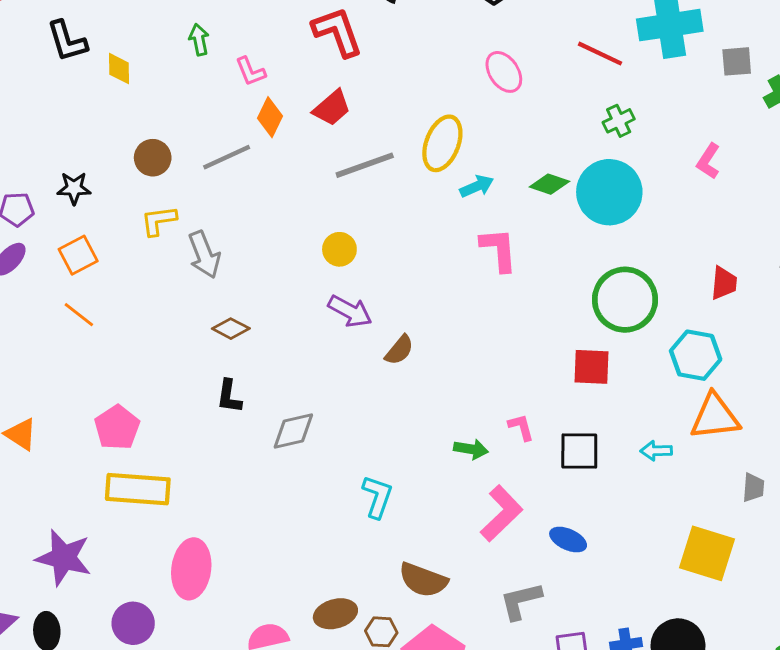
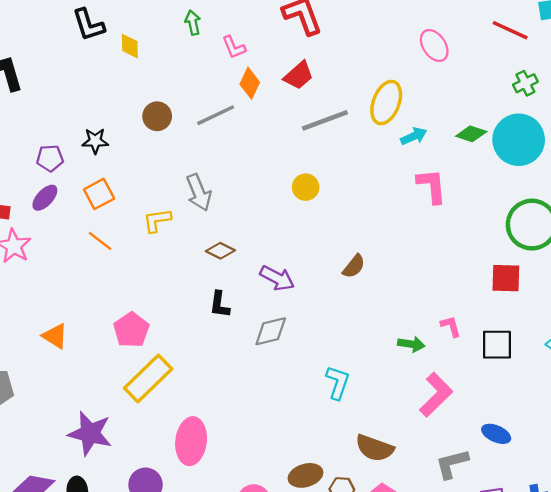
yellow L-shape: (159, 221) -> (157, 220), moved
purple arrow: (350, 311) -> (277, 278), moved
yellow rectangle: (138, 489) -> (148, 379), turned -48
blue ellipse: (568, 540) -> (496, 434), moved

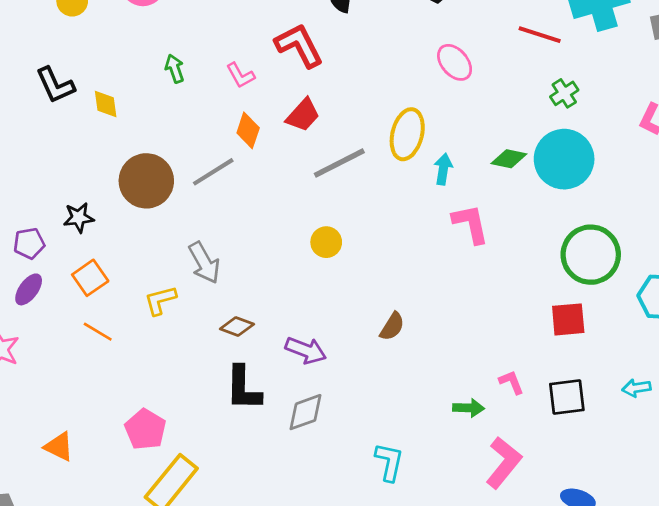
pink L-shape: (234, 47) -> (240, 75), moved
brown circle: (157, 116) -> (146, 181), size x1.6
cyan arrow: (414, 136) -> (443, 169), turned -50
black L-shape: (220, 304) -> (243, 388), size x1.5

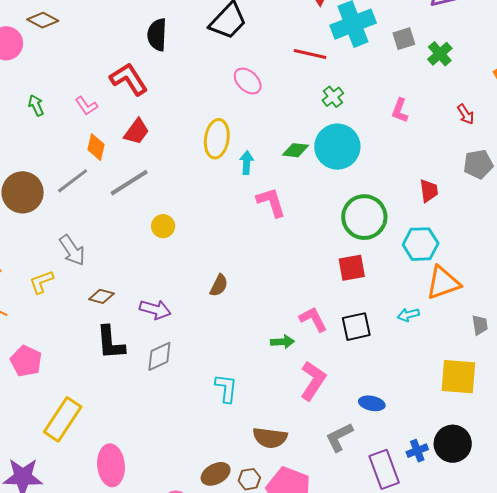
gray line: (339, 163) -> (129, 183), moved
pink L-shape: (511, 382) -> (313, 319), size x1.4
pink pentagon: (145, 429) -> (26, 361), moved

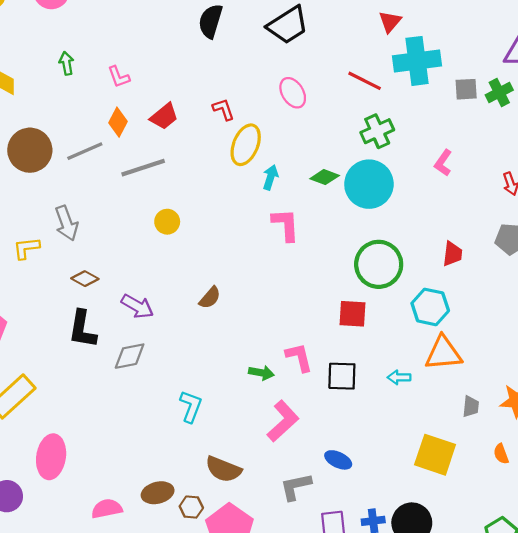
green cross: (440, 54) -> (499, 93), moved
red L-shape: (129, 79) -> (223, 109), moved, size x0.6
green cross: (333, 97) -> (377, 131), size x1.4

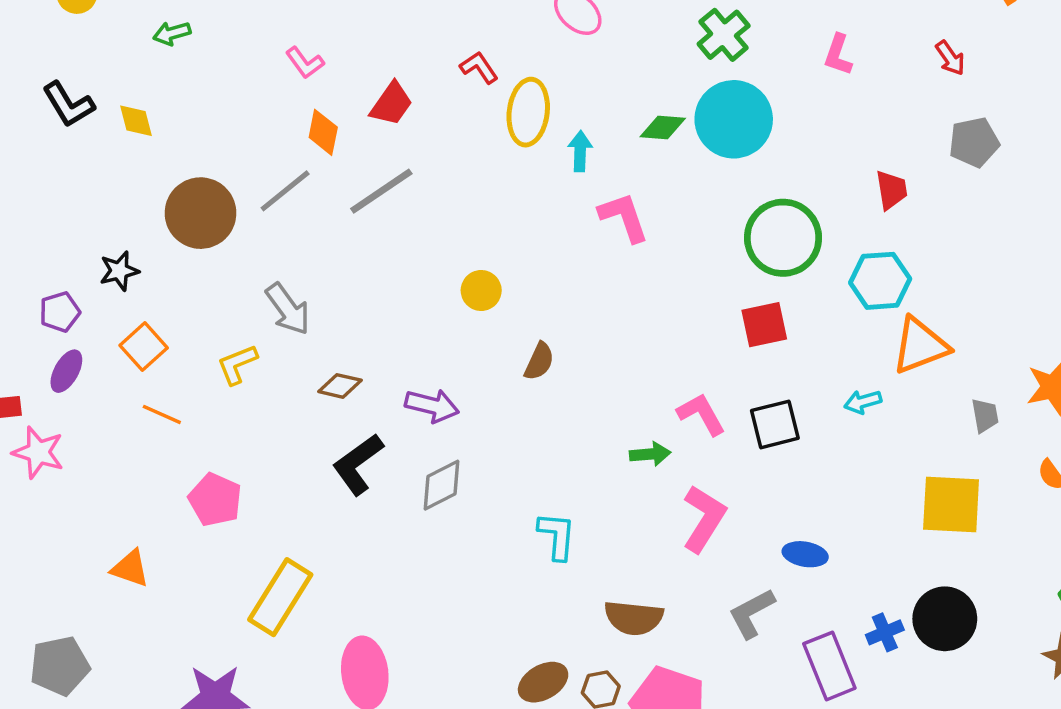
green arrow: (66, 63) -> (172, 33), moved, turned -80
yellow circle: (167, 222) -> (481, 290), moved
black L-shape: (82, 329) -> (358, 464), turned 60

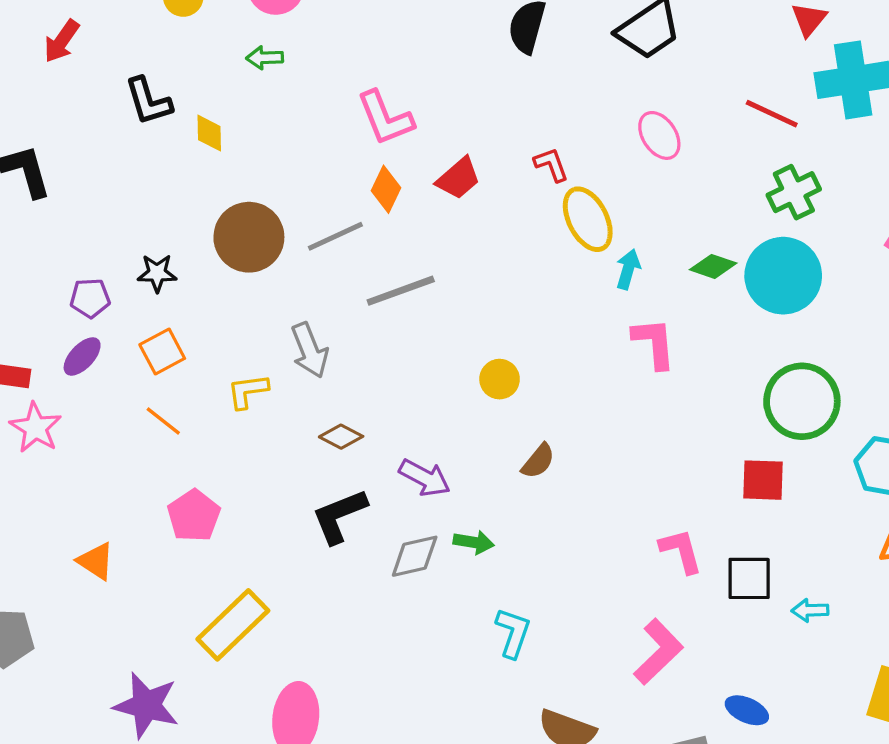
pink L-shape: (305, 63) -> (385, 118), size x1.6
yellow ellipse: (528, 112) -> (588, 219), turned -48
gray line: (381, 191) -> (401, 291), moved
cyan arrow: (863, 402) -> (810, 610), moved
green arrow: (650, 454) -> (474, 542), moved

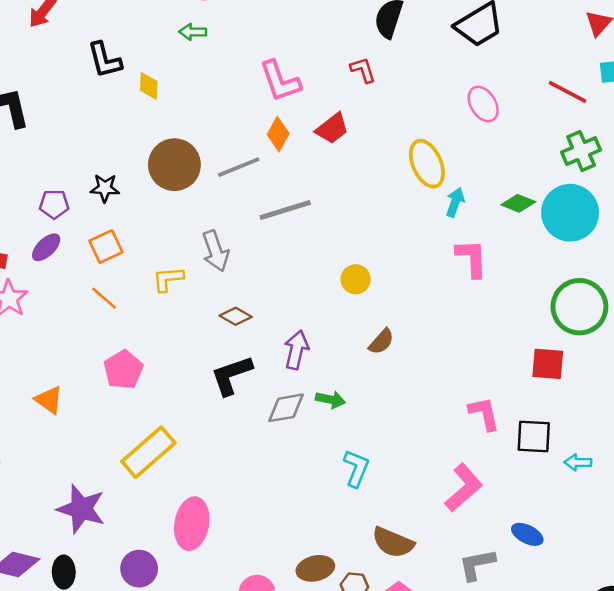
red L-shape: (551, 165) -> (363, 70), moved
purple arrow: (425, 478) -> (296, 350), turned -108

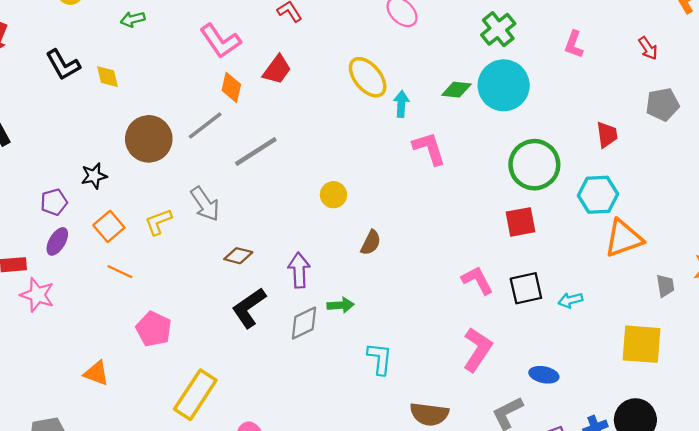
yellow L-shape: (168, 279) -> (158, 222), moved

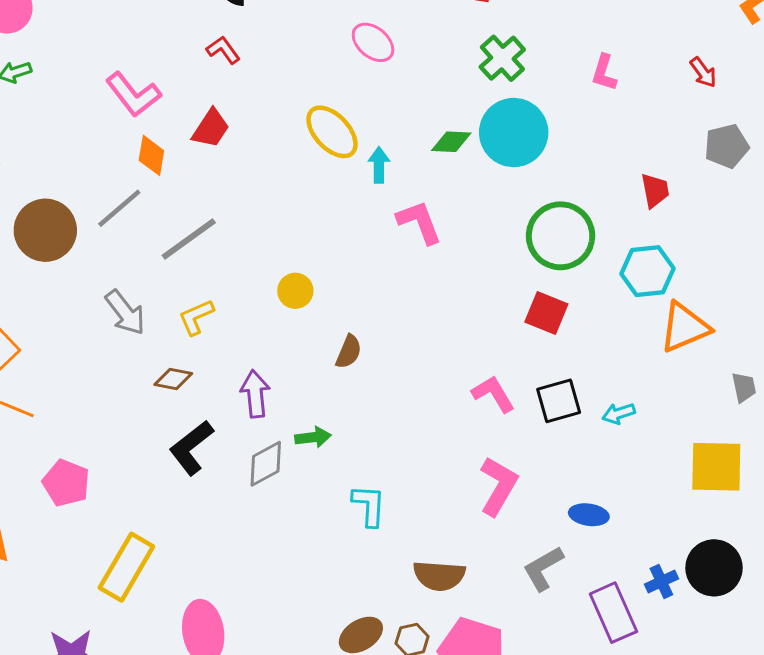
yellow L-shape: (158, 222) -> (196, 317), moved
red square: (521, 222) -> (546, 313), turned 36

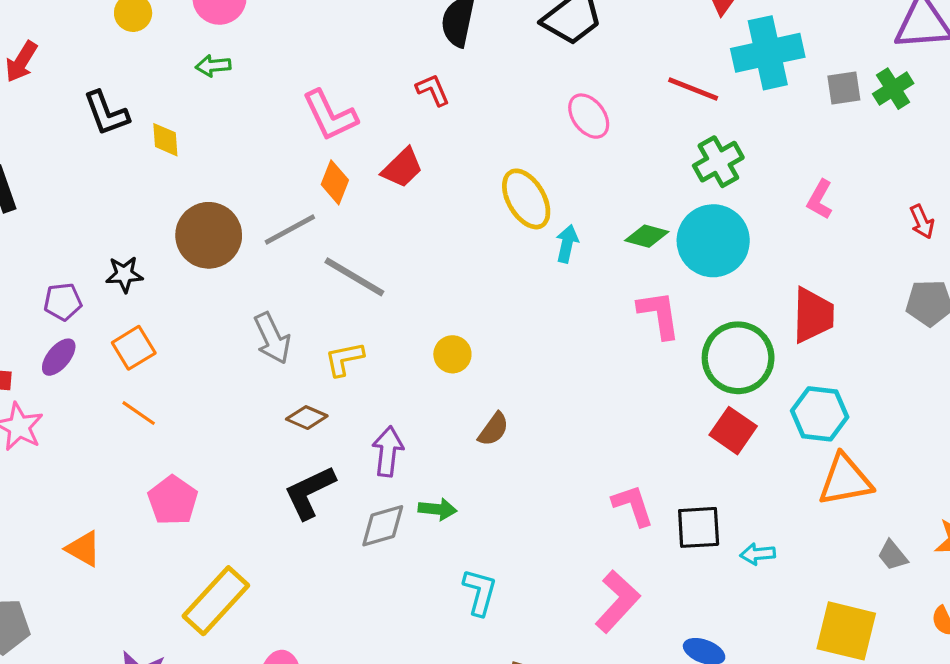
red trapezoid: (655, 191) -> (813, 315), moved, size x1.5
pink L-shape: (419, 222) -> (659, 314), moved
gray line: (189, 239) -> (354, 277), turned 54
red square: (546, 313) -> (733, 431), moved
gray trapezoid: (744, 387) -> (893, 555), turned 140

